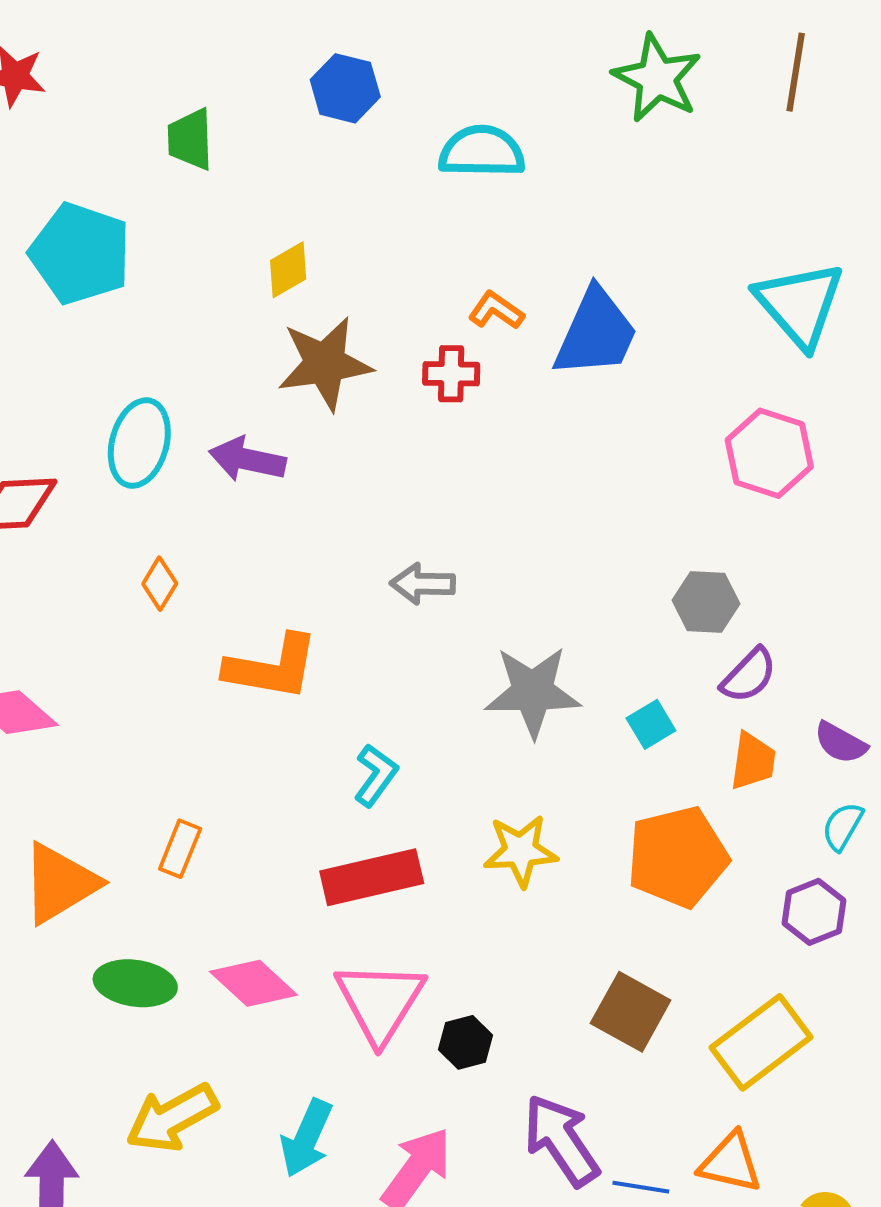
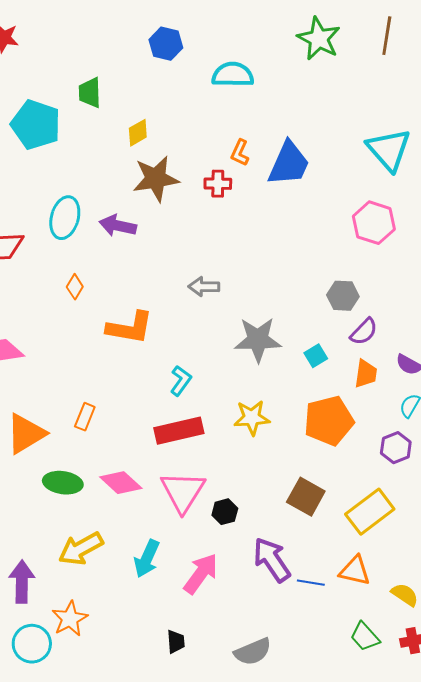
green trapezoid: (190, 139) -> (90, 93), moved
orange L-shape: (496, 311) -> (240, 153), turned -100

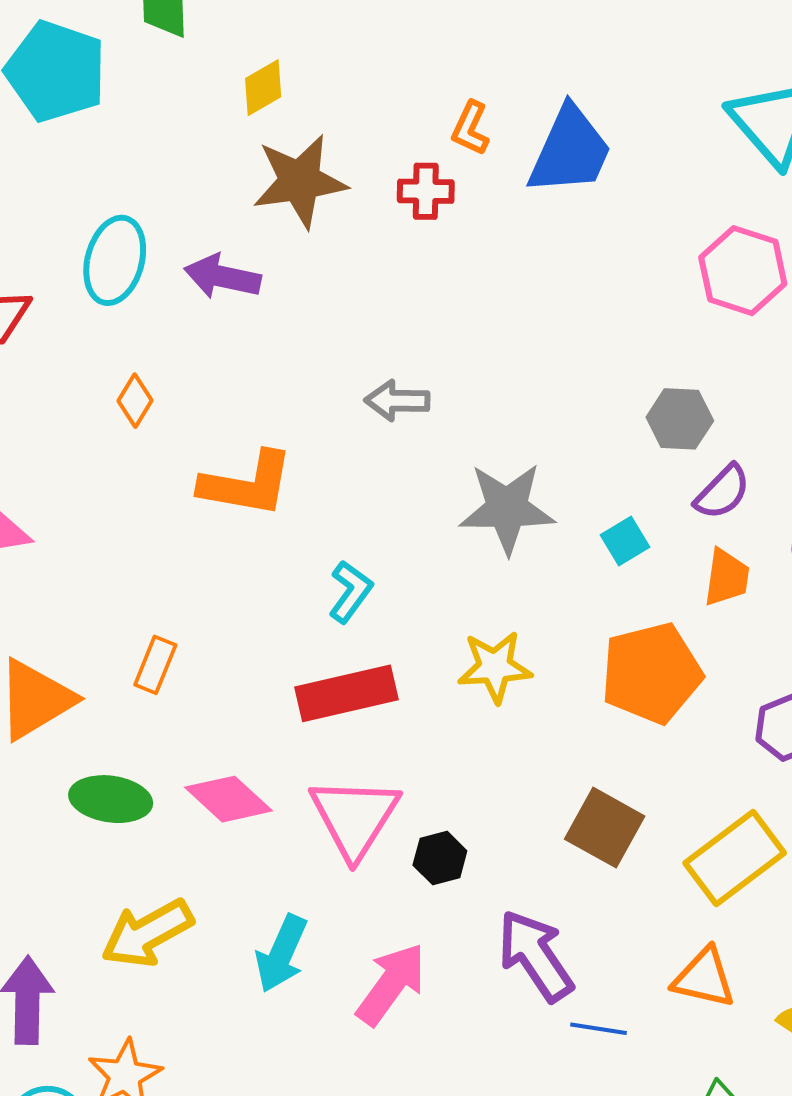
blue line: (311, 583) -> (598, 1029), moved

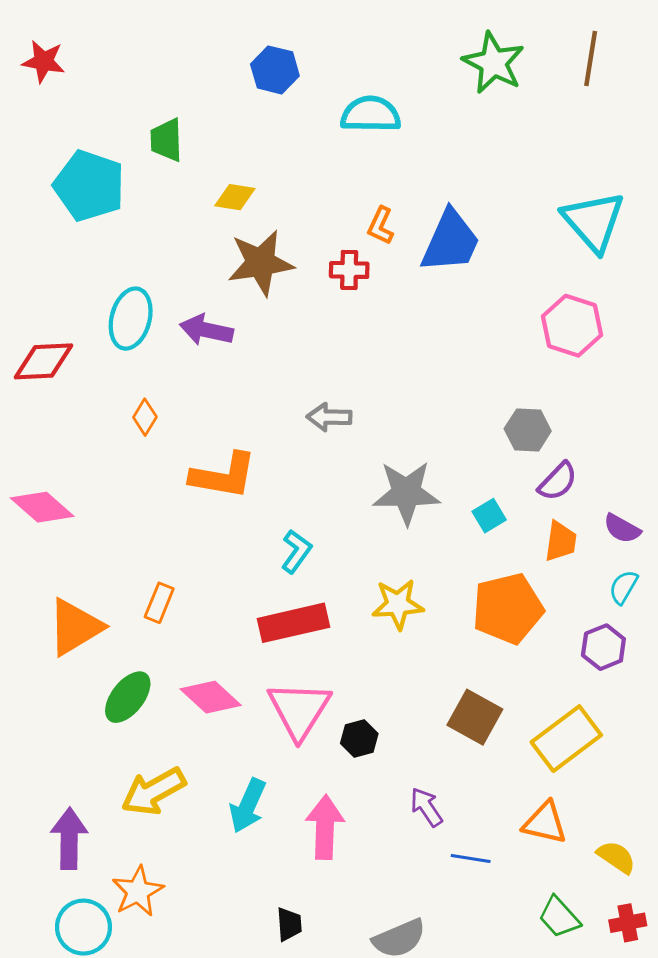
yellow diamond: (263, 88) -> (235, 197), turned 39
green ellipse: (111, 799) -> (128, 697), turned -60
purple arrow: (535, 956) -> (426, 807), size x0.6
pink arrow: (391, 984) -> (325, 827), turned -34

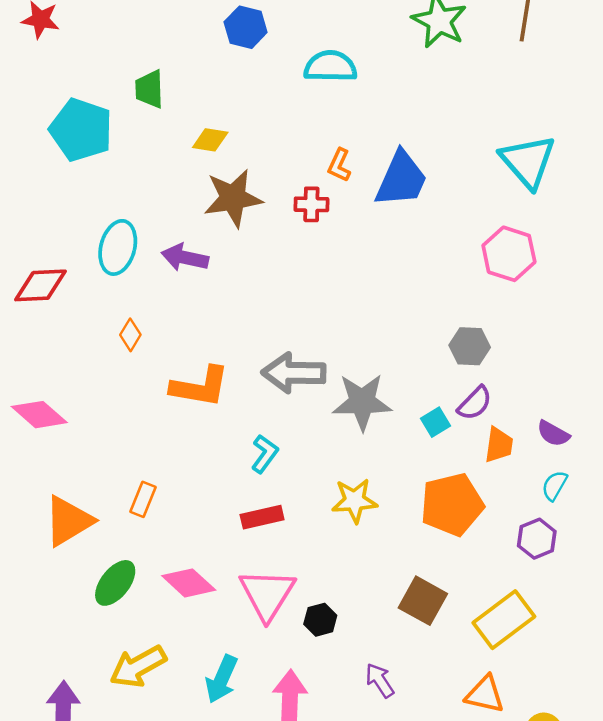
gray arrow: (329, 417) -> (294, 373), moved, size x1.6
purple semicircle: (558, 481) -> (475, 403), moved
red rectangle: (293, 623) -> (262, 517), size x0.7

